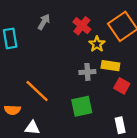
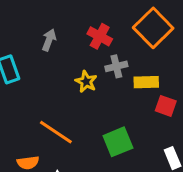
yellow star: (97, 44) -> (86, 82), moved
gray cross: (87, 72) -> (116, 66), moved

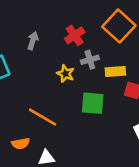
red cross: (100, 36) -> (75, 35), turned 30
green square: (118, 142) -> (93, 103), moved, turned 30

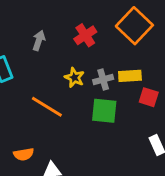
gray cross: (90, 60) -> (103, 80), moved
orange line: (43, 117) -> (47, 107), moved

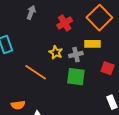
gray arrow: (39, 41) -> (31, 12), moved
yellow rectangle: (130, 76) -> (93, 44), moved

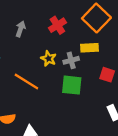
gray arrow: (31, 12) -> (21, 29), moved

